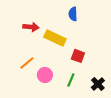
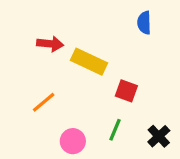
blue semicircle: (73, 14) -> (144, 23), moved
pink circle: (45, 75) -> (73, 141), moved

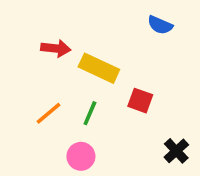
blue semicircle: (144, 23) -> (160, 25), turned -65
green line: (115, 130) -> (90, 113), moved

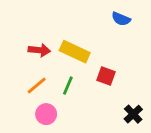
red arrow: (56, 48) -> (39, 50), moved
pink circle: (81, 156) -> (46, 114), moved

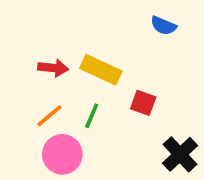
pink circle: (46, 114) -> (62, 154), size x1.4
black cross: (133, 114) -> (180, 154), size x1.4

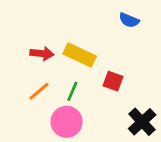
pink circle: (62, 154) -> (67, 122), moved

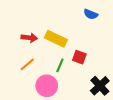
green line: (72, 91) -> (60, 65), moved

